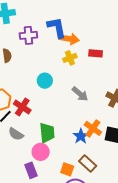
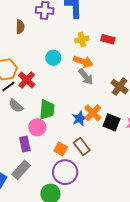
orange arrow: (69, 39) -> (83, 62), moved

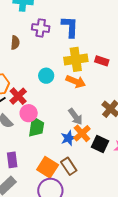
yellow cross: (82, 40) -> (76, 59), size x1.6
gray arrow: (86, 77) -> (75, 117), moved
pink circle: (37, 127) -> (29, 113), moved
orange square: (61, 149) -> (48, 167), size x1.5

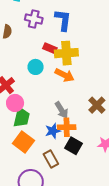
red rectangle: (102, 61) -> (50, 48), moved
orange cross: (82, 133) -> (67, 127), turned 36
black square: (100, 144) -> (74, 146), moved
orange square: (48, 167) -> (23, 142), moved

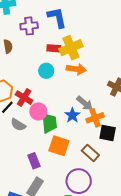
blue star: (53, 131) -> (72, 115), moved

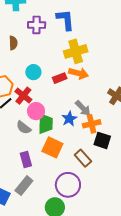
red rectangle: (54, 48) -> (60, 78), moved, turned -32
cyan circle: (46, 71) -> (33, 72), moved
gray semicircle: (18, 125) -> (24, 128), moved

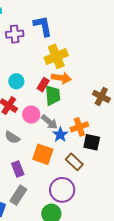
red rectangle: (60, 78) -> (43, 85), turned -32
gray arrow: (83, 108) -> (49, 122), moved
pink circle: (36, 111) -> (31, 115), moved
blue star: (69, 119) -> (60, 135), moved
green trapezoid: (46, 124) -> (53, 95), moved

